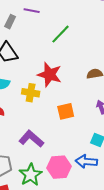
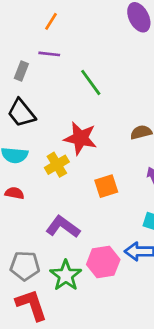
green line: (61, 34) -> (91, 82), turned -75
yellow cross: (31, 93) -> (57, 165), turned -36

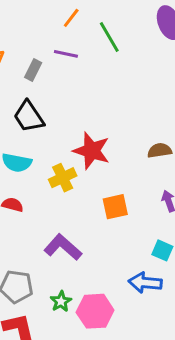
green line: (91, 82) -> (109, 37), moved
pink hexagon: (103, 262) -> (95, 311), moved
green star: (66, 275) -> (61, 301), size x0.6

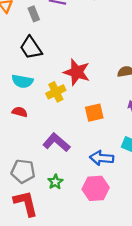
gray rectangle: (33, 70) -> (34, 14), turned -48
blue arrow: (145, 283) -> (102, 158), moved
pink hexagon: (95, 311) -> (96, 188), moved

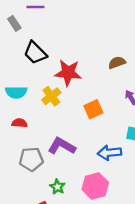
black trapezoid: (31, 48) -> (35, 53), moved
gray pentagon: (23, 171) -> (31, 159), moved
green star: (55, 182) -> (57, 187), moved
pink hexagon: (96, 188) -> (95, 186), moved

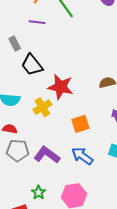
gray rectangle: (14, 23) -> (15, 44), moved
blue arrow: (109, 153) -> (82, 156), moved, turned 35
gray pentagon: (31, 159) -> (18, 150), moved

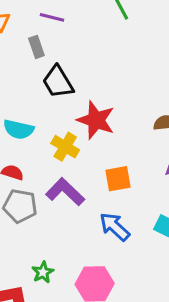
purple line: (37, 22) -> (52, 17), moved
yellow cross: (42, 107) -> (65, 147), turned -36
purple L-shape: (47, 155) -> (65, 192), moved

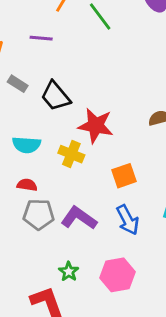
gray rectangle: (36, 47) -> (18, 84), moved, turned -30
purple L-shape: (65, 192) -> (79, 218), moved
blue arrow: (115, 227) -> (128, 220), turned -152

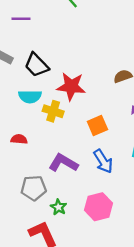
cyan semicircle: (26, 145) -> (30, 97), moved
gray pentagon: (39, 214) -> (34, 188), moved

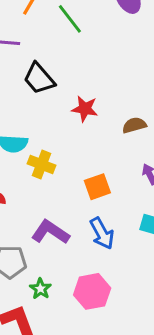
black trapezoid: (36, 65) -> (39, 78), moved
red star: (71, 86) -> (85, 109), moved, size x0.7

